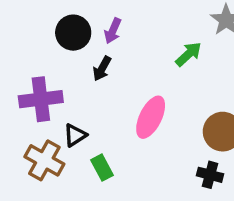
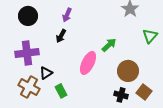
black circle: (73, 33) -> (28, 16), moved
green arrow: (188, 54) -> (109, 45), moved

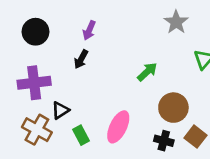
pink ellipse: (88, 63) -> (118, 127), moved

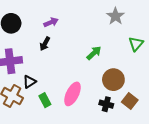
purple arrow: (89, 30) -> (51, 22), turned -136

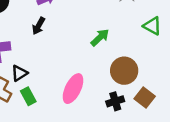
green triangle: (136, 44) -> (152, 26), turned -42
green rectangle: (45, 100) -> (28, 96), moved
black cross: (106, 104) -> (115, 101), turned -32

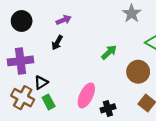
brown circle: (124, 71) -> (138, 72), moved
black cross: (115, 101) -> (108, 108), moved

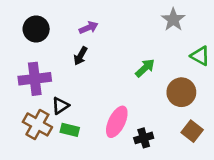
green rectangle: (49, 102) -> (70, 130), turned -48

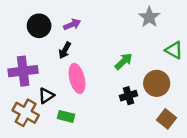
black circle: (36, 29) -> (39, 26), moved
pink ellipse: (117, 122) -> (77, 78), moved, turned -40
green rectangle: (70, 130) -> (66, 116), moved
black cross: (144, 138) -> (128, 96), moved

